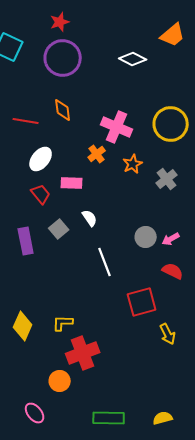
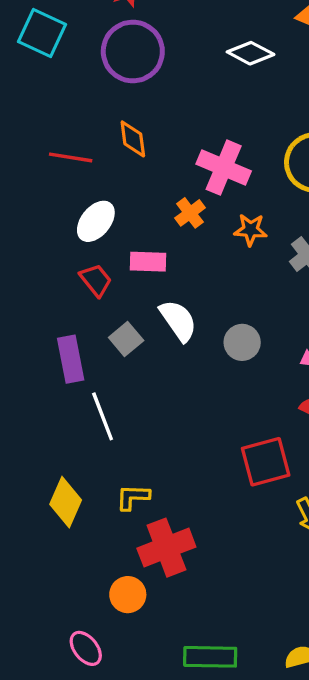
orange star: (133, 164) -> (251, 230), turned 30
white semicircle: (90, 218) -> (178, 321), size x1.5
gray circle: (146, 237) -> (242, 342), moved
white line: (105, 262) -> (103, 416), moved

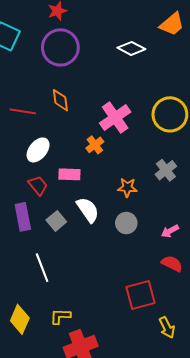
pink cross: (224, 168) -> (115, 117), turned 32
orange star: (251, 230) -> (127, 187), moved
purple rectangle: (71, 359) -> (23, 217), moved

